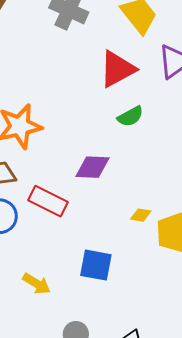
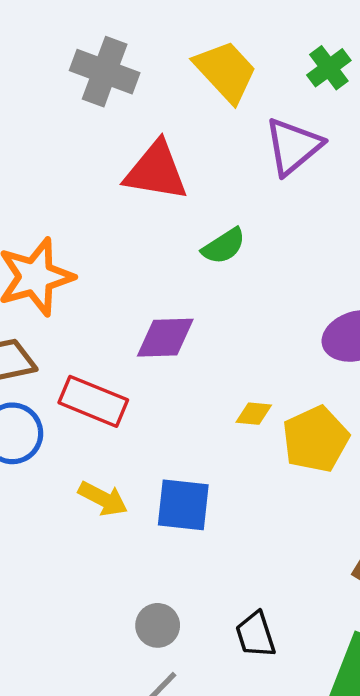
red triangle: (117, 69) -> (156, 171), moved, turned 42
yellow arrow: (37, 284) -> (103, 499), moved

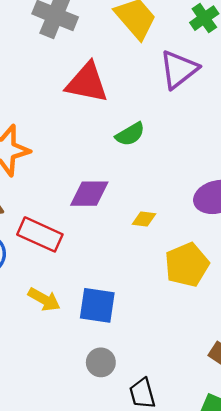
yellow diamond: (254, 414) -> (144, 219), moved
gray circle: (158, 625) -> (101, 362), moved

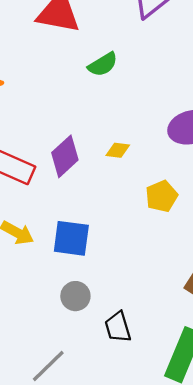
purple diamond: (89, 194) -> (65, 156), moved, turned -42
yellow pentagon: (187, 265) -> (162, 196), size x0.7

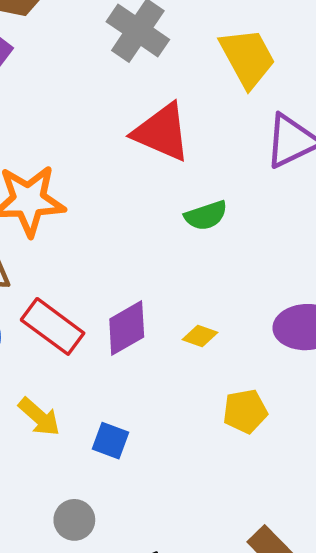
blue square: (71, 238) -> (110, 441), size x0.7
gray circle: (75, 296) -> (74, 520), moved

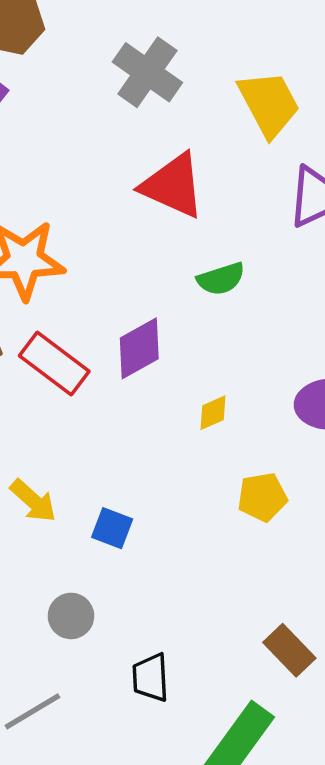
red rectangle: (53, 326) -> (54, 363), moved
purple diamond: (127, 328) -> (139, 348), moved
yellow diamond: (200, 336) -> (213, 413), turned -44

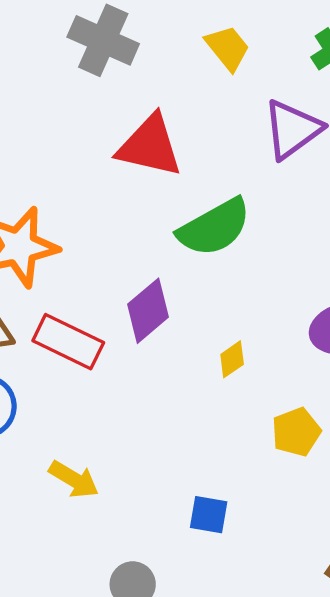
yellow trapezoid: (269, 104) -> (228, 48), size x0.7
green semicircle: (221, 279) -> (214, 227), size x1.6
blue square: (112, 528) -> (209, 515), moved

